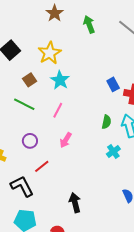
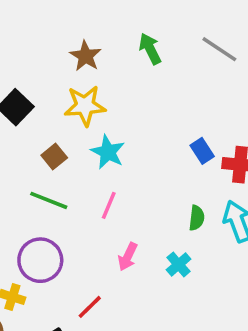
brown star: (55, 13) -> (86, 56), moved
yellow star: (50, 53) -> (85, 106), turned 30
purple circle: (30, 141) -> (40, 260), moved, size x1.6
cyan cross: (113, 152) -> (179, 264), moved

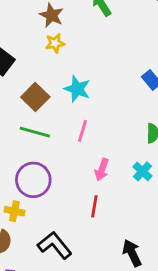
yellow star: (85, 106) -> (55, 43), moved, size x0.6
brown square: (54, 156) -> (35, 97), size x1.4
red line: (90, 307) -> (94, 206), moved, turned -30

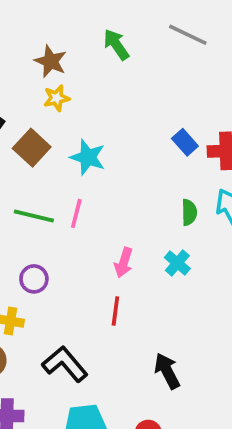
brown square: (35, 97) -> (32, 148), moved
pink line: (83, 131) -> (76, 213), moved
purple circle: (33, 180) -> (34, 279), size x0.6

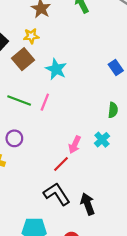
yellow star: (56, 98) -> (31, 36), moved
pink arrow: (124, 262) -> (75, 145), moved
red line: (115, 311) -> (61, 164), turned 30
black L-shape: (65, 364) -> (57, 194), moved

